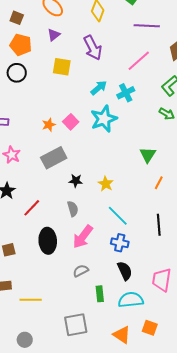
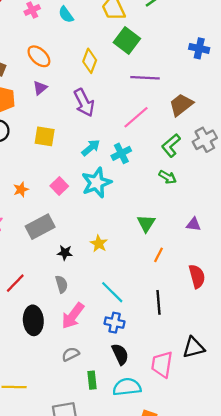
yellow square: (62, 67) -> (45, 136), moved
orange star: (49, 125) -> (21, 189), moved
yellow star: (106, 184) -> (99, 244), moved

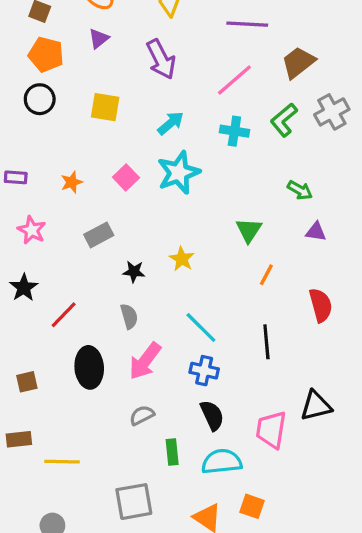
cyan cross: (121, 153) -> (234, 131), moved, turned 36
green arrow: (168, 177) -> (300, 190), moved
gray rectangle: (40, 227) -> (99, 235), size x0.7

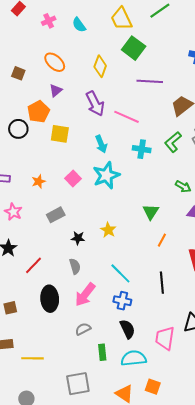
orange pentagon: (46, 54) -> (39, 112), moved, turned 30
pink line: (234, 80) -> (126, 117), moved, turned 65
cyan arrow: (171, 123) -> (101, 144), turned 108

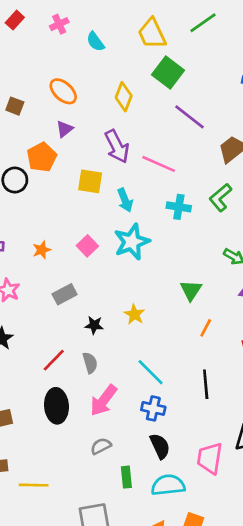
pink cross: (49, 21) -> (59, 24), moved
purple line: (150, 81) -> (190, 117), turned 35
yellow square: (60, 134) -> (90, 181), moved
red line: (33, 265) -> (54, 360), moved

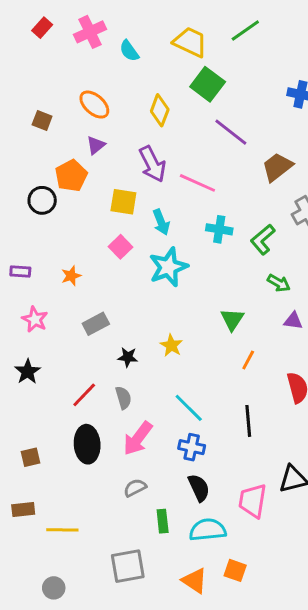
pink cross: (59, 24) -> (90, 32), size x1.5
yellow trapezoid: (152, 34) -> (190, 42), turned 140
green L-shape: (220, 197) -> (263, 240), moved
pink square: (87, 246) -> (120, 247), moved

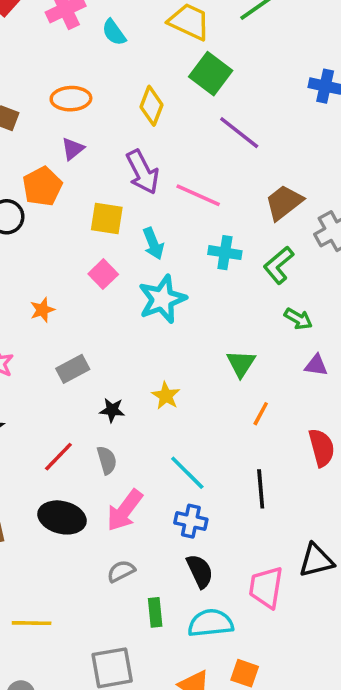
orange ellipse: (94, 105) -> (71, 99), turned -44
brown trapezoid: (277, 167) -> (284, 202), moved
black ellipse: (87, 444) -> (62, 517), turned -72

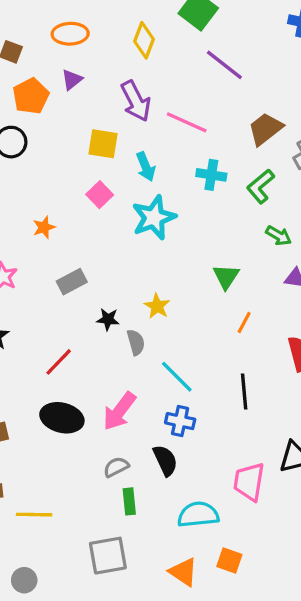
orange pentagon: (42, 186) -> (31, 96), moved
gray semicircle: (107, 460) -> (136, 342), moved
black semicircle: (200, 571) -> (165, 460), moved
green rectangle: (155, 612) -> (129, 501), moved

